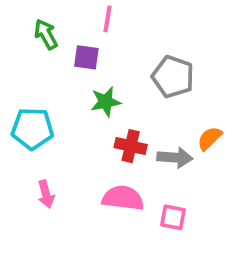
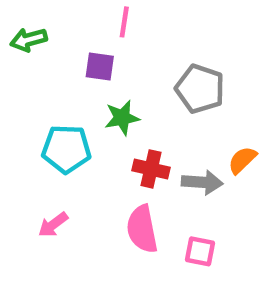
green arrow: (46, 34) -> (28, 40), moved, turned -76
cyan pentagon: (32, 129) -> (66, 149), moved
pink arrow: (46, 194) -> (53, 225), turned 68
pink semicircle: (123, 198) -> (142, 229), turned -108

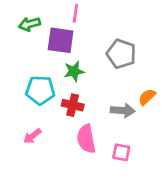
green arrow: (28, 40) -> (29, 24), moved
purple square: (100, 67) -> (61, 40), size x1.5
red cross: (151, 169) -> (73, 105), moved

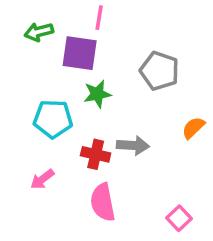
red cross: (73, 105) -> (96, 154), moved
gray arrow: (123, 110) -> (133, 145), moved
pink semicircle: (86, 139) -> (103, 202), moved
pink square: (121, 152) -> (179, 218), moved, turned 36

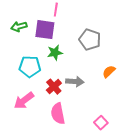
green arrow: (39, 32) -> (19, 27), moved
red cross: (96, 154) -> (54, 87), turned 35
pink arrow: (42, 179) -> (24, 101), size x1.5

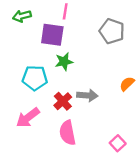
green arrow: (19, 27) -> (22, 16), moved
gray pentagon: (90, 40) -> (112, 31), moved

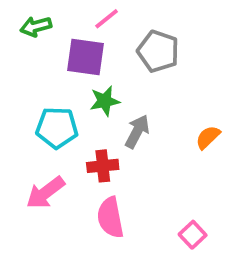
pink line: (65, 11) -> (107, 19), turned 42
gray pentagon: (112, 31) -> (158, 51), moved
gray arrow: (87, 95) -> (137, 132), moved, turned -66
red cross: (63, 101) -> (103, 166), turned 36

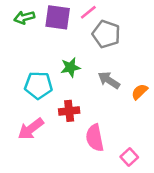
pink line: (107, 19) -> (88, 12), moved
purple square: (86, 57) -> (58, 17), moved
gray arrow: (137, 132) -> (109, 80), moved, turned -85
pink semicircle: (110, 218) -> (95, 138), moved

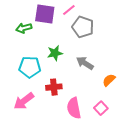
green arrow: (24, 17) -> (24, 28), moved
orange semicircle: (140, 92) -> (109, 80), moved
pink square: (129, 157) -> (101, 108), moved

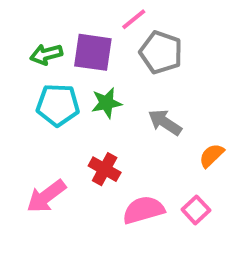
purple square: (45, 14) -> (93, 52), moved
cyan pentagon: (30, 67) -> (58, 105), moved
red cross: (54, 87) -> (105, 169), turned 35
pink semicircle: (74, 108) -> (143, 210), turned 85

